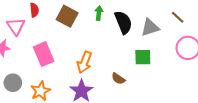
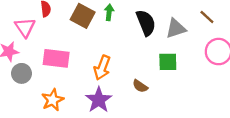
green arrow: (99, 13) -> (109, 12), moved
pink rectangle: (44, 54) -> (56, 58), turned -60
gray circle: (13, 83) -> (22, 73), moved

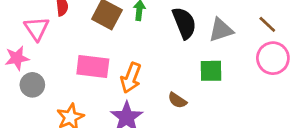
brown line: (207, 17) -> (267, 24), moved
pink rectangle: (56, 58) -> (93, 67), moved

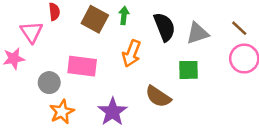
orange arrow: (131, 78) -> (132, 53), moved
gray circle: (32, 85) -> (49, 83), moved
brown semicircle: (177, 100) -> (158, 97), size x1.5

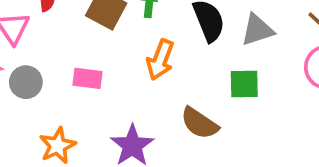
pink rectangle: (82, 66) -> (87, 78), size x0.7
gray circle: (49, 83) -> (26, 82), moved

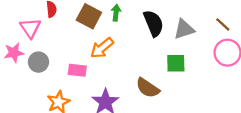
orange arrow: (160, 60) -> (102, 48), moved, turned 30
pink rectangle: (87, 78) -> (77, 70), moved

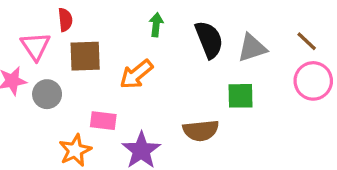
brown square: (89, 16) -> (85, 56), moved, turned -30
pink rectangle: (77, 70) -> (103, 121), moved
brown semicircle: (148, 88) -> (201, 131), turned -40

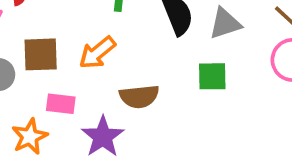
brown square: (85, 56) -> (41, 54), moved
brown semicircle: (201, 131) -> (139, 96), moved

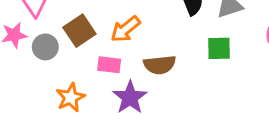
brown square: (41, 54) -> (79, 31), turned -32
pink rectangle: (61, 104) -> (109, 65), moved

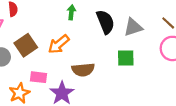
pink rectangle: (109, 65) -> (38, 77), moved

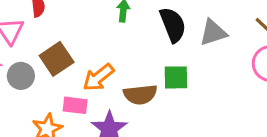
orange arrow: (59, 44) -> (98, 77), moved
green square: (126, 58) -> (176, 77), moved

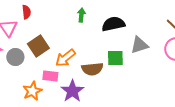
black semicircle: (173, 25) -> (113, 24), turned -80
gray triangle: (213, 32) -> (139, 45), moved

